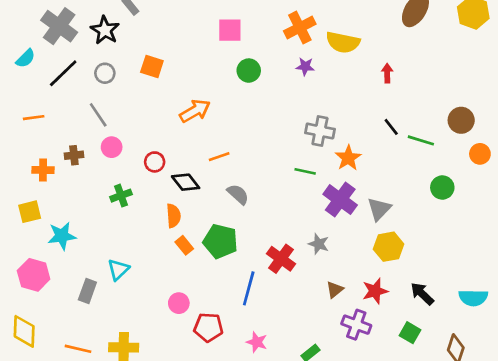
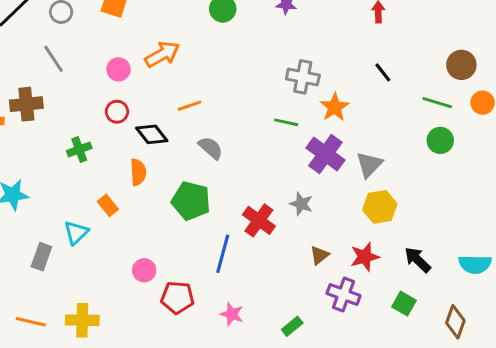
green line: (421, 140) -> (437, 103), moved
pink circle: (112, 147) -> (118, 69), moved
brown cross: (74, 155) -> (26, 104), size x1.5
orange rectangle: (184, 245) -> (108, 205), moved

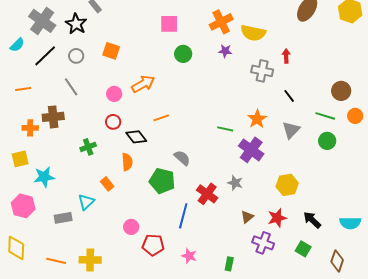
gray cross: (303, 77) -> (262, 71), moved
gray semicircle: (211, 148) -> (182, 158), moved
gray triangle: (369, 165) -> (291, 130), moved
gray rectangle: (41, 257) -> (63, 218), turned 60
green rectangle: (292, 326) -> (229, 264), turned -40

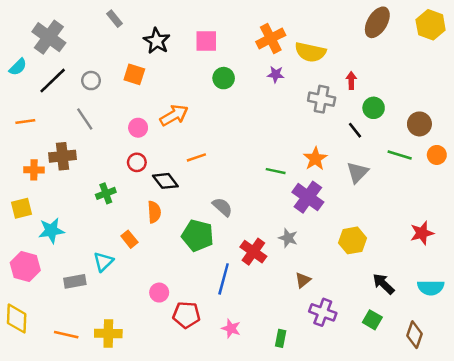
black star: (76, 24) -> (157, 41), moved
green circle: (327, 141) -> (374, 108), moved
red star: (277, 218) -> (422, 233), moved

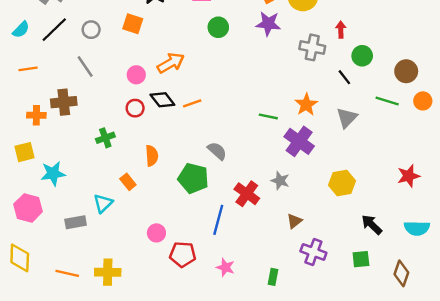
cyan semicircle: (18, 67) -> (21, 30), moved
purple star: (276, 74) -> (268, 24), size x1.5
black diamond: (165, 181) -> (162, 100), moved
green square: (372, 320) -> (361, 259), turned -36

